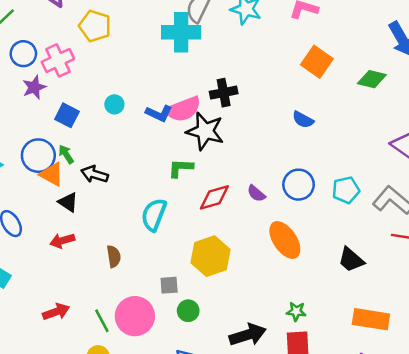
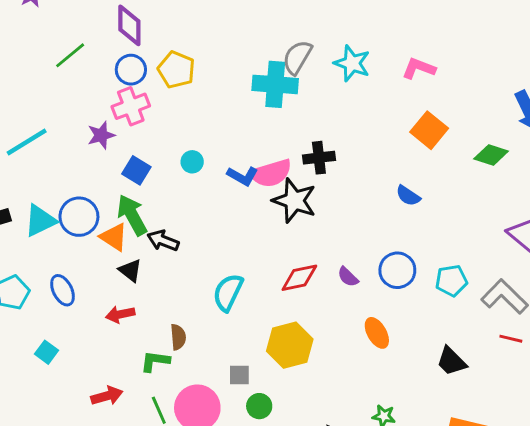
blue circle: (23, 54) -> (131, 70), moved
green arrow: (66, 154) -> (132, 215), size x1.8
blue circle: (38, 156) -> (79, 217), moved
green L-shape: (181, 168) -> (155, 361), moved
orange ellipse: (285, 240) -> (377, 333), size x0.7

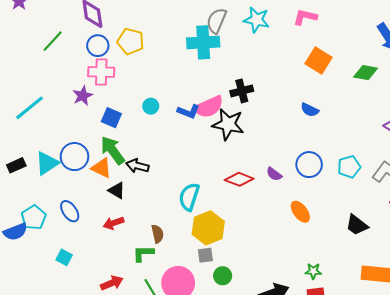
pink cross: (131, 106) -> (101, 72), turned 30
red diamond: (299, 278) -> (239, 179), turned 40
yellow hexagon: (290, 345) -> (208, 228), moved

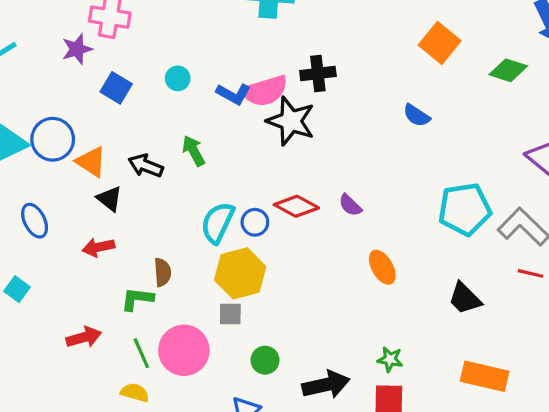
green arrow: (113, 150) -> (194, 151), moved, size x0.7
blue circle: (309, 165) -> (255, 222), moved, size x0.7
cyan pentagon: (349, 167) -> (465, 209), size x1.5
green circle: (223, 276) -> (265, 360), moved

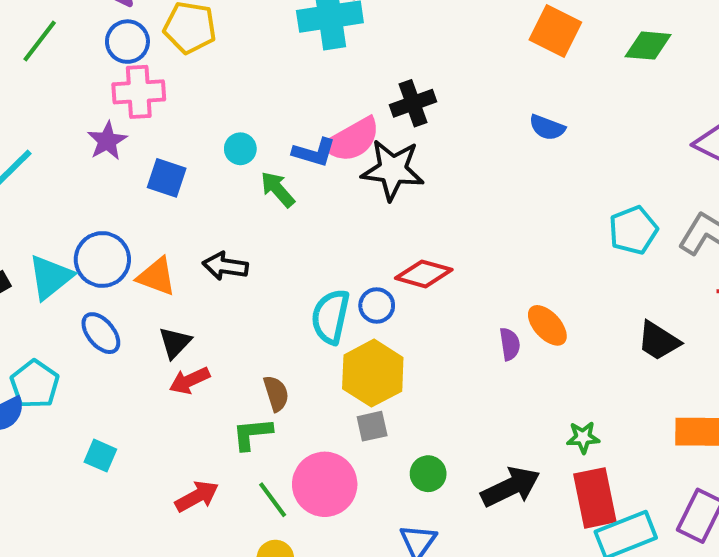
green arrow: (194, 151) -> (278, 189), moved
black triangle: (110, 199) -> (175, 343), moved, turned 48
purple semicircle: (350, 205) -> (510, 344), moved, turned -130
cyan pentagon: (465, 209) -> (633, 230), size x0.7
blue ellipse: (35, 221) -> (101, 333), moved

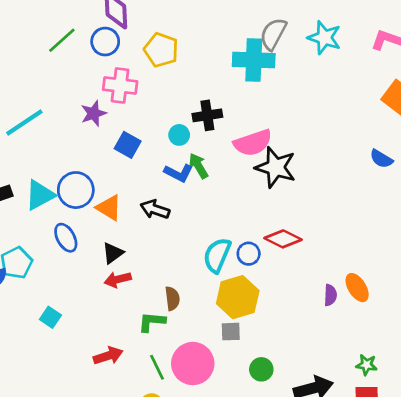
blue circle: (127, 42) -> (105, 42), moved
black cross: (413, 103) -> (207, 115), moved
blue L-shape: (314, 152) -> (178, 173), moved

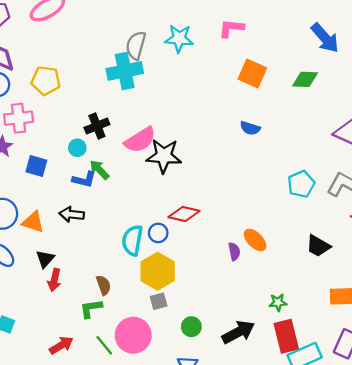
red arrow: (118, 279) -> (54, 280), turned -50

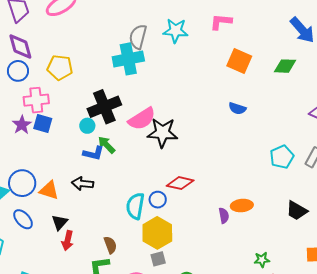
black cross: (97, 126) -> (104, 107), size x1.5
blue square: (36, 166) -> (43, 124), moved
orange ellipse: (255, 240) -> (242, 206), turned -50

